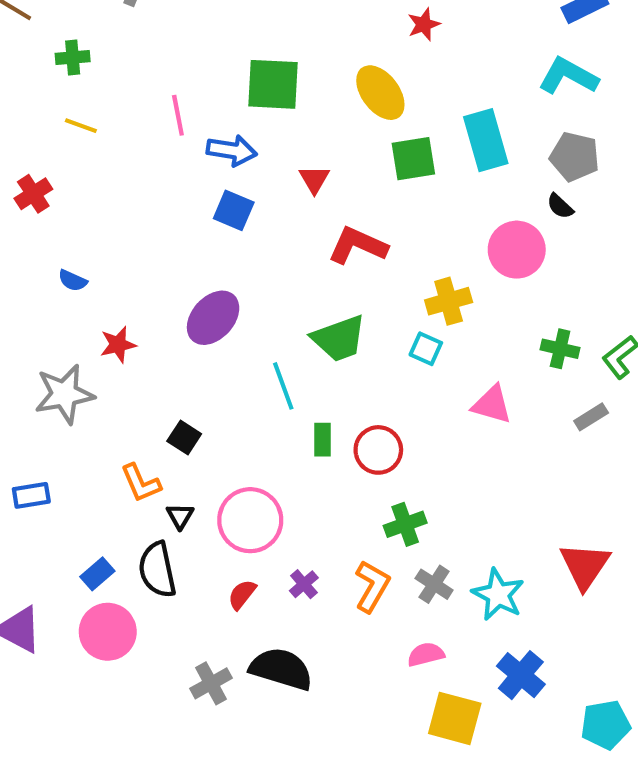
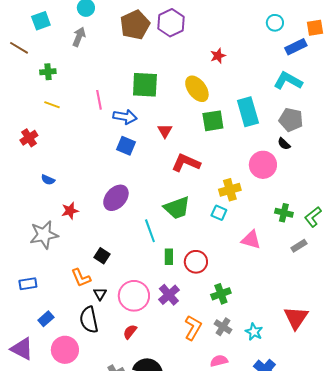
green cross: (405, 524) -> (221, 294), moved
blue rectangle: (97, 574) -> (46, 319), moved
purple cross: (304, 584) -> (169, 295), moved, size x1.5
cyan star: (498, 595) -> (254, 332), size x0.7

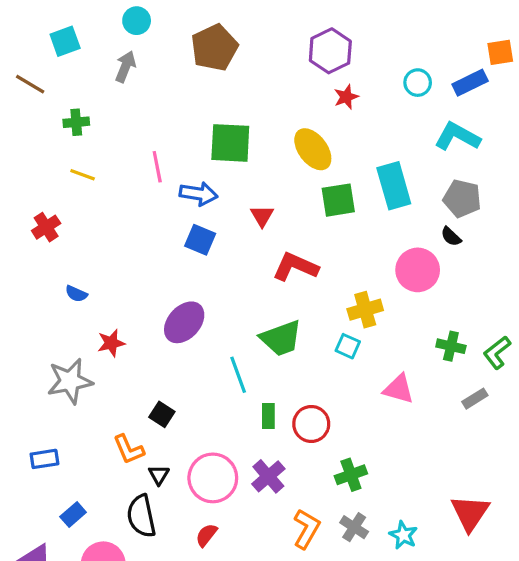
purple hexagon: (171, 23) -> (330, 51), moved
cyan circle: (275, 23) -> (418, 83), moved

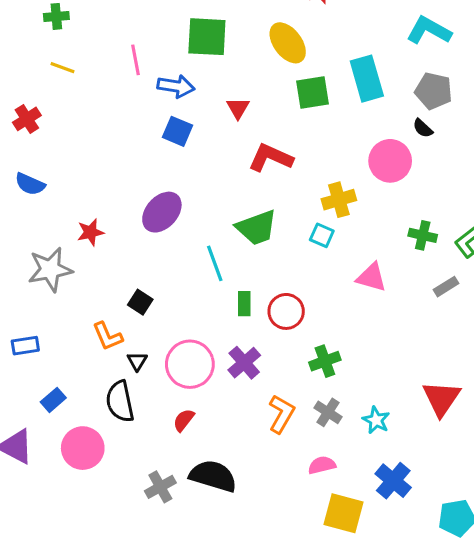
blue semicircle: (76, 294) -> (30, 184), moved, size x1.4

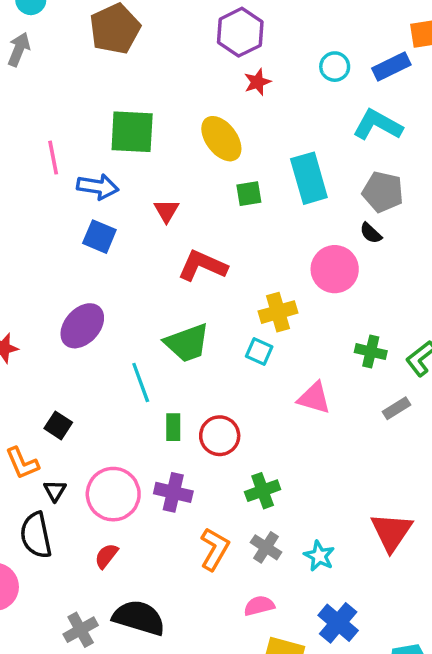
green square: (312, 93) -> (249, 194), size x0.7
purple cross: (244, 363) -> (173, 492), turned -36

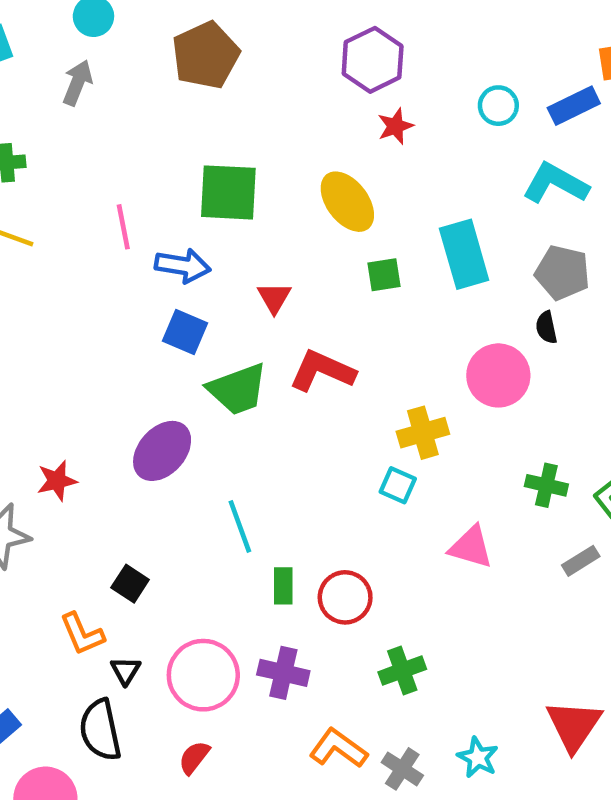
black semicircle: (371, 233) -> (546, 327), turned 35
green trapezoid: (187, 343) -> (238, 389), moved
gray cross: (266, 547) -> (402, 769), moved
orange L-shape: (215, 549) -> (338, 748), turned -84

